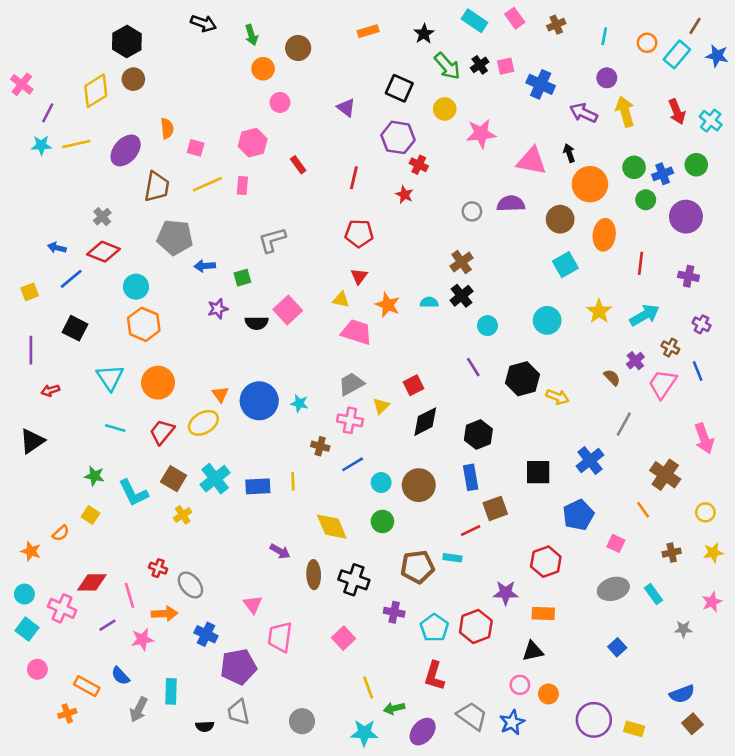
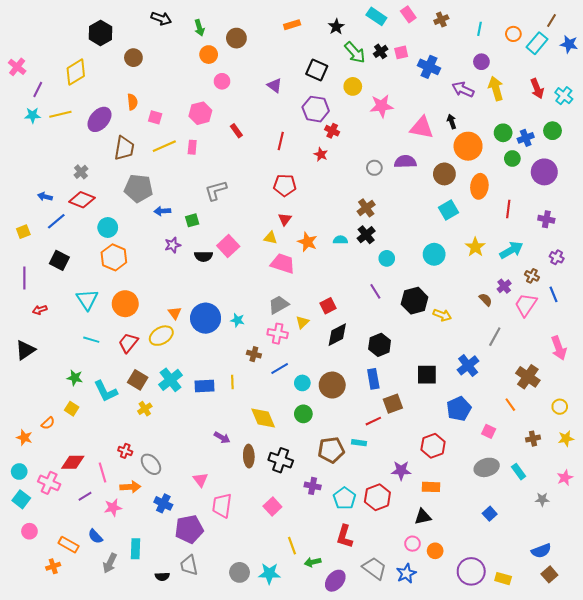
brown circle: (133, 79) -> (133, 58), moved
cyan star: (364, 733) -> (269, 573), moved

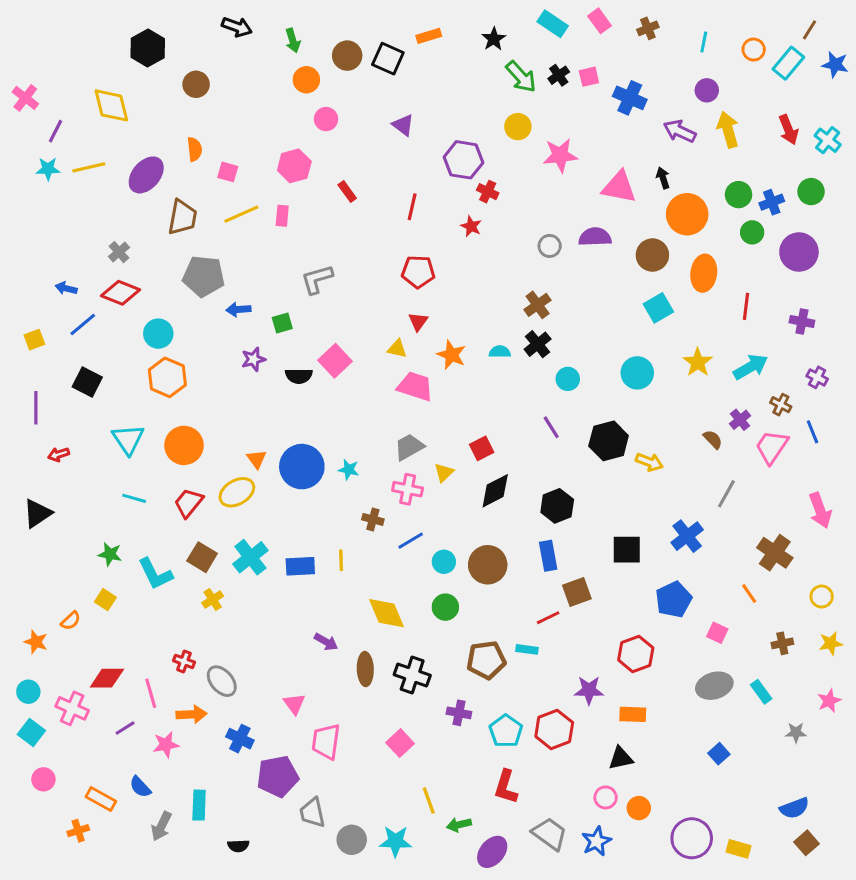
black square: (317, 70) -> (388, 59), moved
yellow diamond: (76, 72) -> (111, 105), turned -72
gray trapezoid: (189, 565) -> (312, 813), moved

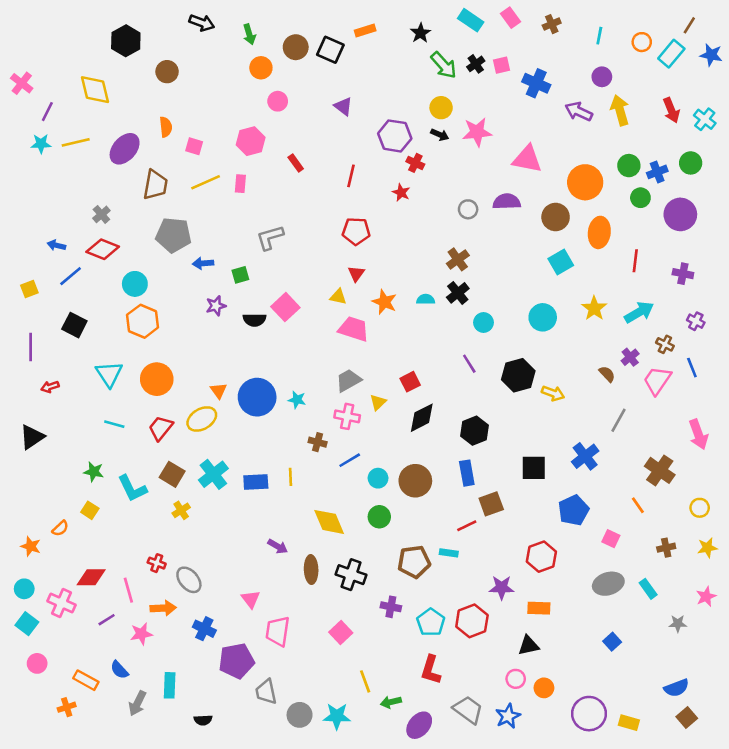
black arrow: (663, 178) -> (440, 135), moved, turned 132

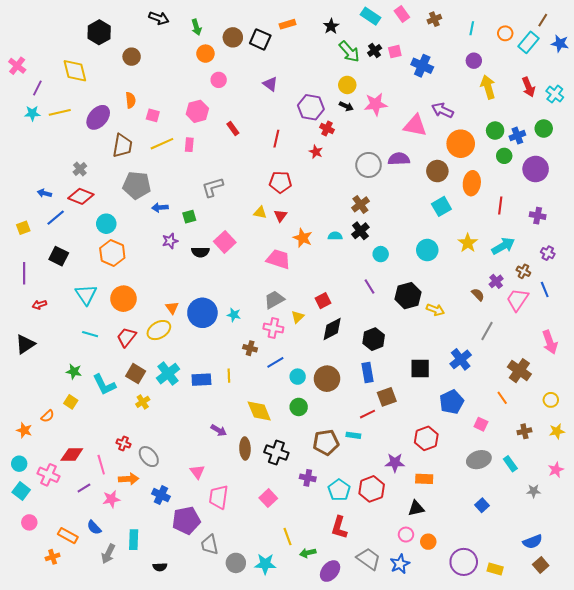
purple arrow: (579, 112) -> (442, 110), moved
gray circle: (468, 209) -> (369, 165), size x1.6
yellow triangle: (338, 297) -> (260, 213), moved

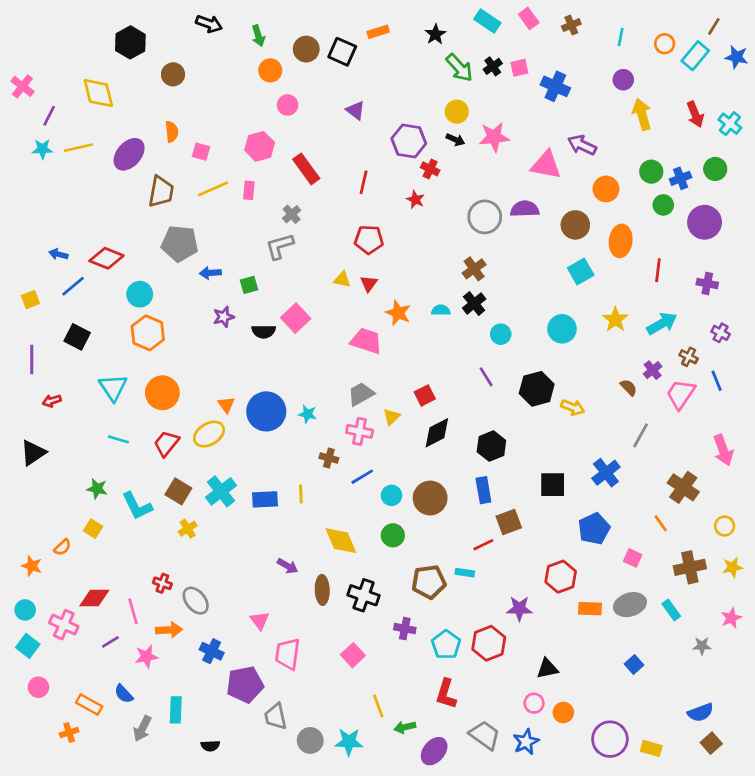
red rectangle: (233, 129) -> (306, 169), size x1.6
orange circle: (461, 144) -> (606, 189), size x0.7
gray cross: (80, 169) -> (292, 214), moved
brown cross: (524, 431) -> (690, 567), size x1.6
orange rectangle: (424, 479) -> (590, 609), moved

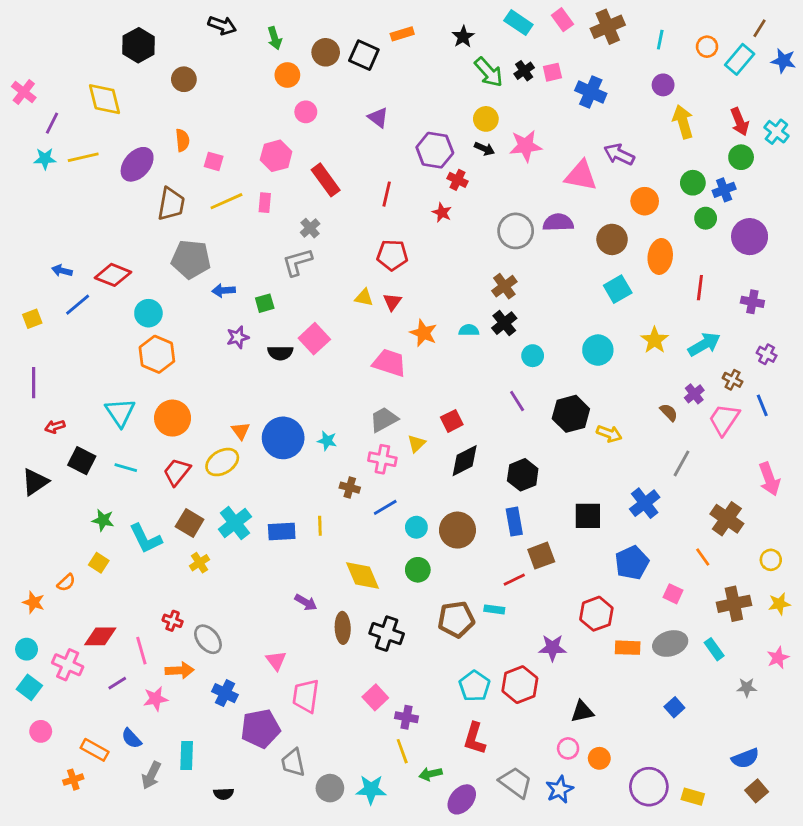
brown cross: (571, 25) -> (608, 27), size x1.6
green circle: (715, 169) -> (741, 157), moved
black square: (77, 337) -> (82, 461), moved
purple cross: (405, 629) -> (406, 717), moved

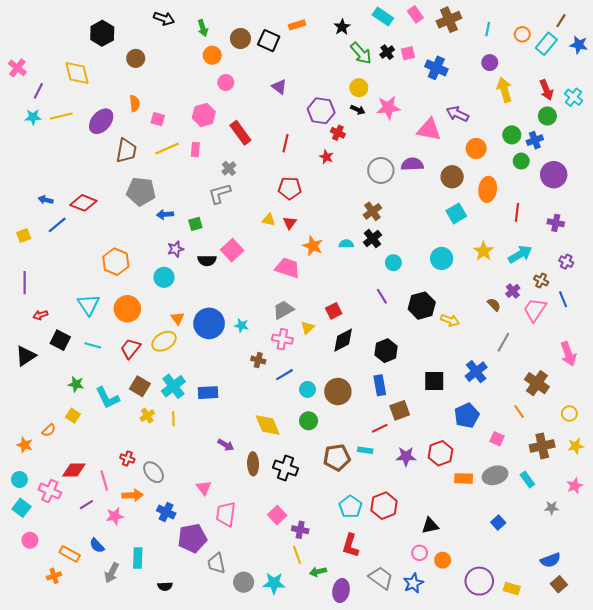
cyan circle: (148, 313) -> (164, 277), moved
yellow line: (320, 526) -> (173, 419), moved
purple star: (552, 648) -> (406, 456), moved
purple ellipse: (462, 799) -> (341, 591), turned -30

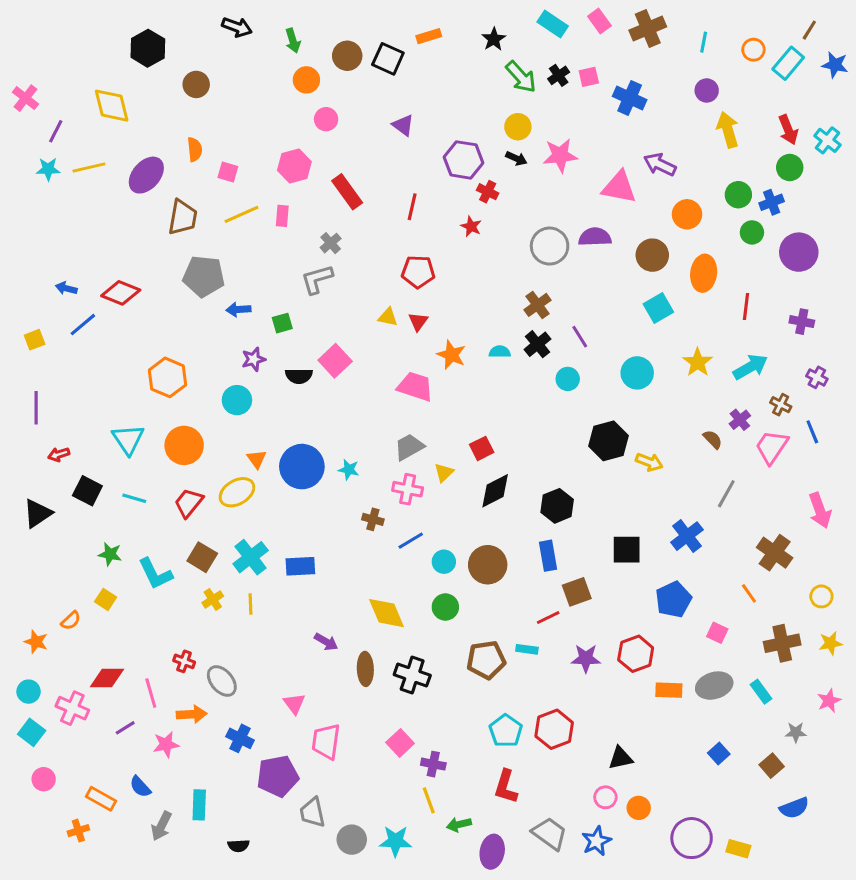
purple line: (382, 296) -> (580, 337), moved
brown square: (559, 584) -> (772, 766), moved

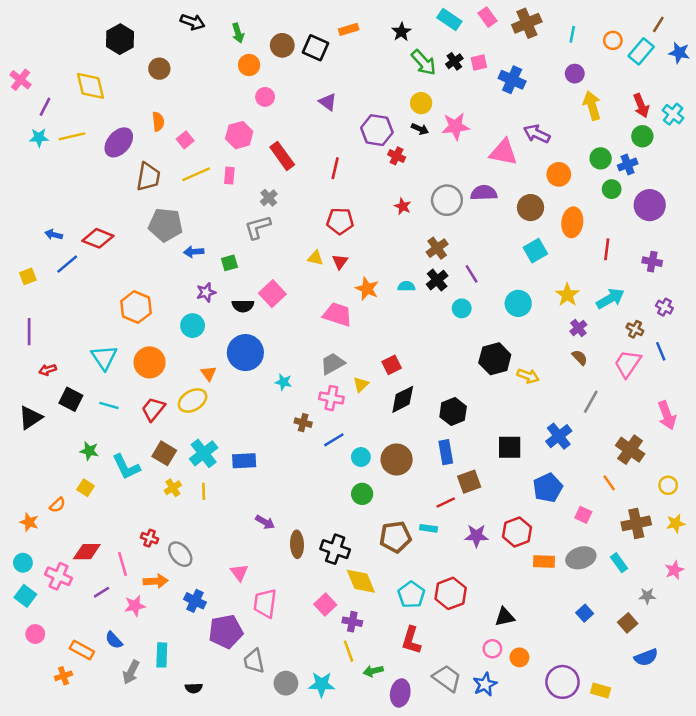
pink square: (228, 172) -> (185, 140), turned 35
red star: (471, 226) -> (403, 206), moved
purple cross: (740, 420) -> (578, 328), moved
blue circle: (302, 467) -> (245, 353), moved
yellow diamond: (386, 613) -> (361, 581), moved

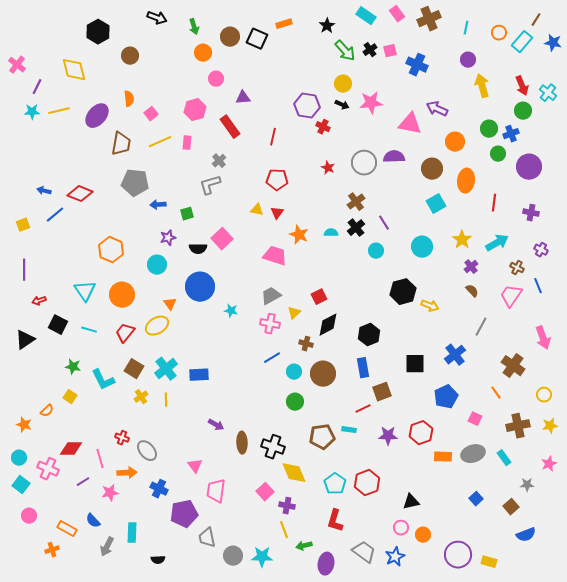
purple triangle: (328, 102) -> (243, 98), moved, turned -42
brown cross: (303, 423) -> (306, 344), moved

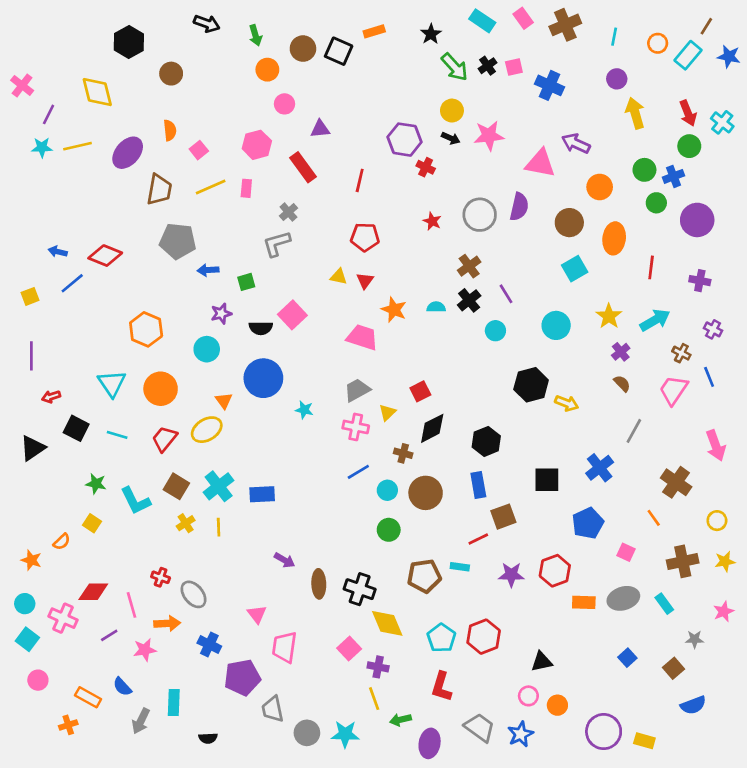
purple semicircle: (394, 157) -> (519, 207), turned 105

